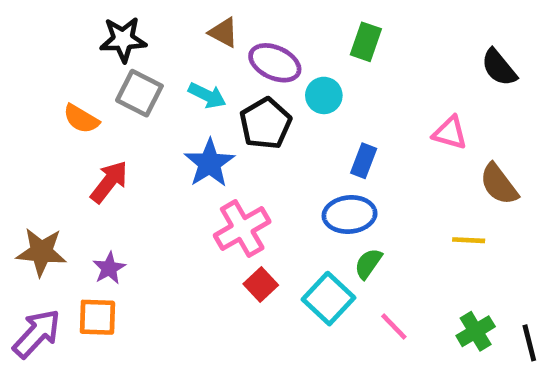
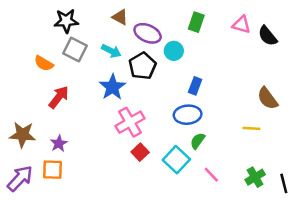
pink triangle: (450, 133) -> (241, 25), moved

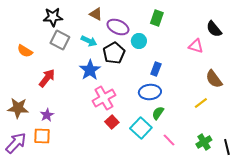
pink triangle: (241, 25) -> (196, 46), moved
orange semicircle: (44, 63) -> (25, 51), moved
yellow line: (251, 128) -> (201, 103), turned -40

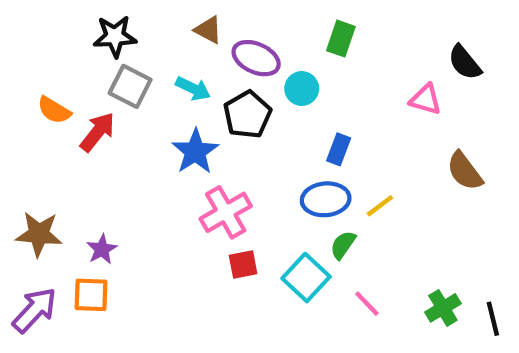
red arrow: (47, 78) -> (97, 132), moved
yellow line: (201, 103) -> (380, 206), moved
red square: (112, 122) -> (243, 264), turned 32

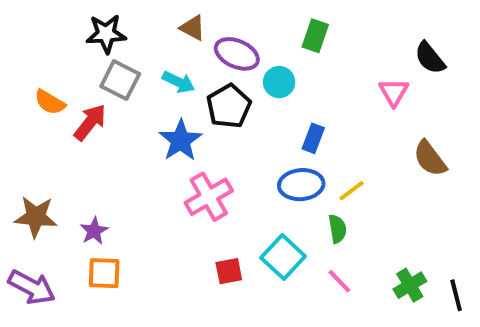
pink triangle: (426, 99) -> (394, 92), turned 44
green semicircle: (343, 245) -> (337, 229), moved, turned 136
red square: (243, 264) -> (229, 271), moved
orange square: (91, 295) -> (104, 273), moved
purple arrow: (34, 310) -> (32, 287), turned 75

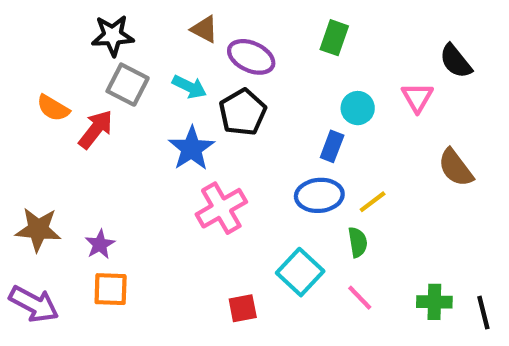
cyan circle: (279, 82) -> (358, 108), moved
red square: (229, 271) -> (243, 308), moved
green cross: (410, 285) -> (434, 302), turned 32

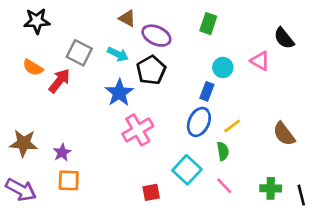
black star: (113, 36) -> (37, 21), moved
pink triangle: (417, 97) -> (260, 61), turned -30
brown semicircle: (456, 168) -> (284, 134), moved
blue ellipse: (319, 195) -> (199, 122), turned -60

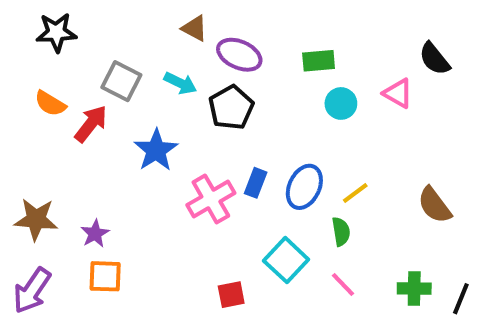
green rectangle: (208, 24) -> (319, 61), moved, turned 66
blue rectangle: (207, 91) -> (256, 183), moved
blue star: (119, 93) -> (156, 150), moved
purple arrow: (21, 190) -> (32, 291), turned 96
black line: (301, 195) -> (461, 299), turned 36

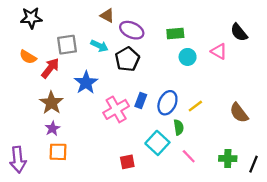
gray square: (121, 81) -> (67, 45), turned -35
brown star: (36, 219) -> (51, 103), moved, turned 30
green semicircle: (341, 232) -> (179, 127), moved
purple arrow: (32, 291) -> (18, 160), turned -40

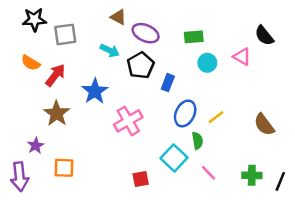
gray square: (67, 45) -> (65, 34), moved
blue rectangle: (141, 100) -> (168, 83), moved
purple star: (52, 128) -> (36, 146), moved

